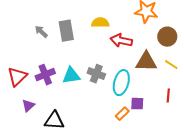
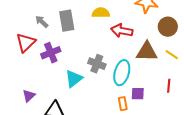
purple cross: (45, 75) -> (51, 53), moved
cyan triangle: (71, 76) -> (74, 79), moved, turned -30
red triangle: (17, 77) -> (26, 43), moved
orange rectangle: (122, 114) -> (123, 104), turned -56

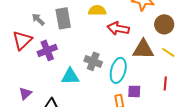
cyan triangle: (74, 79) -> (70, 76), turned 36

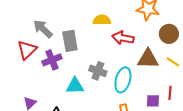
gray rectangle: (63, 18) -> (70, 41), moved
gray arrow: (38, 19) -> (43, 29), size x1.5
purple square: (134, 91) -> (153, 101), moved

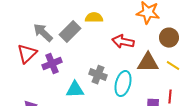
yellow semicircle: (102, 20) -> (94, 18), moved
gray rectangle: (70, 41) -> (70, 32), moved, turned 55

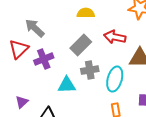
gray rectangle: (70, 32) -> (81, 45), moved
gray cross: (98, 75) -> (90, 70), turned -30

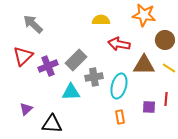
yellow semicircle: (86, 13) -> (101, 20), moved
gray arrow: (35, 28) -> (33, 24), moved
gray rectangle: (81, 45) -> (76, 60), moved

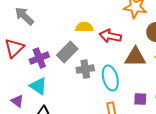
yellow semicircle: (101, 20) -> (84, 27), moved
cyan ellipse: (119, 86) -> (110, 78), turned -30
cyan triangle: (71, 92) -> (38, 86), moved, turned 36
purple triangle: (26, 109) -> (17, 101), turned -40

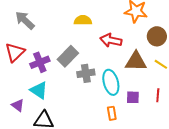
yellow semicircle: (84, 27) -> (83, 20), moved
purple square: (140, 99) -> (133, 97), moved

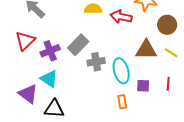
red arrow: (111, 40) -> (121, 17), moved
purple triangle: (18, 105) -> (28, 94), size x1.5

